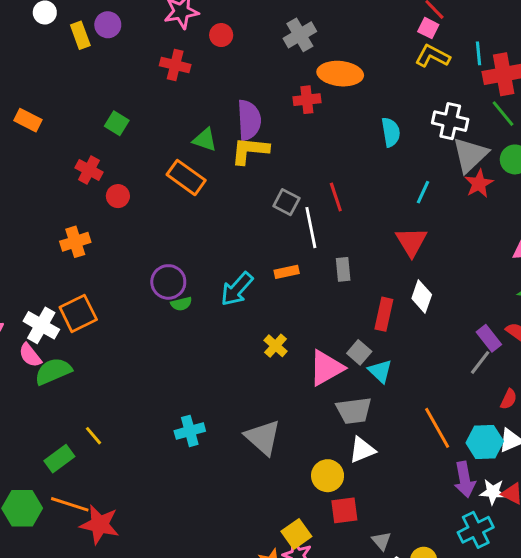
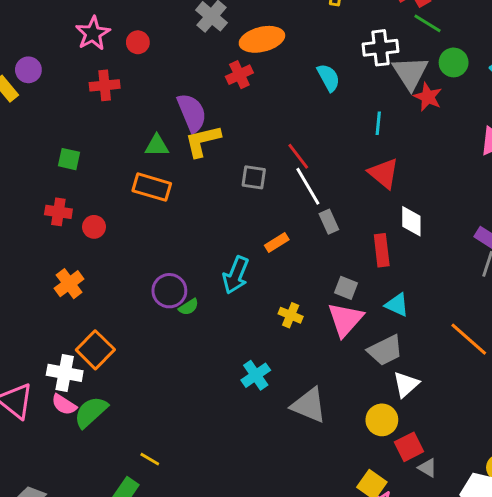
white line: (311, 228) -> (308, 186), moved
gray square: (359, 352) -> (346, 288), moved
cyan cross: (190, 431) -> (256, 375), moved
gray triangle: (381, 541) -> (428, 468), moved

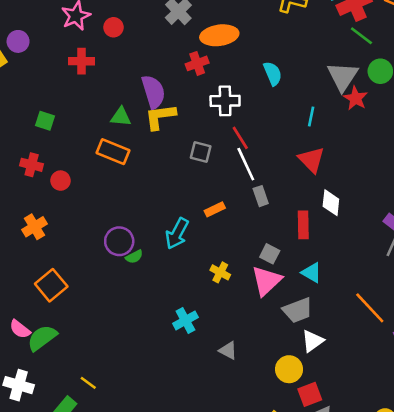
white cross: (381, 48) -> (225, 101), moved
white cross: (65, 373) -> (19, 385), moved
gray triangle: (309, 405) -> (228, 351), size x0.6

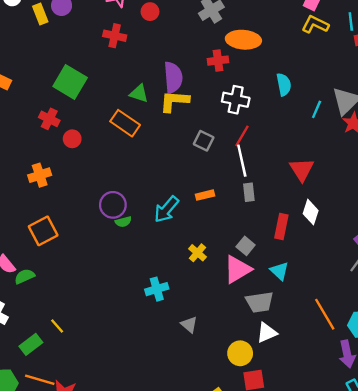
cyan line: (311, 117) -> (317, 109), moved
green square: (45, 121) -> (70, 82), size x1.8
red line: (240, 138) -> (242, 136), turned 50
green semicircle: (42, 338) -> (25, 276), size x0.7

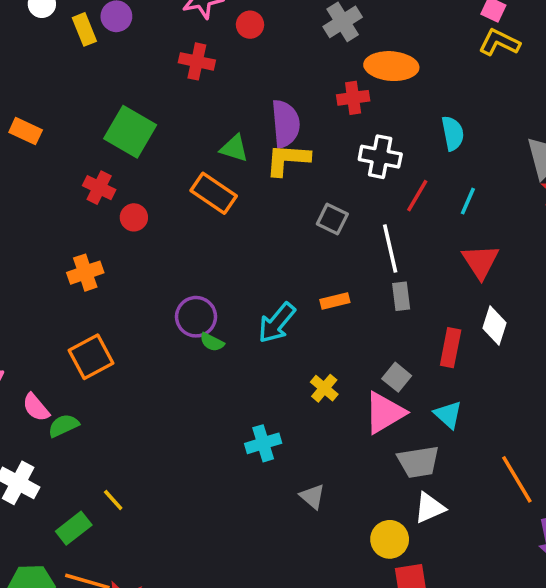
cyan line: (317, 109) -> (468, 201), moved
red line: (242, 136) -> (417, 196), moved
green semicircle: (123, 222) -> (212, 342), turned 42

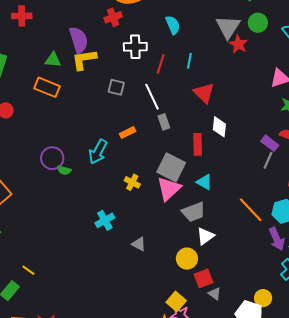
gray square: (397, 377) -> (171, 167), size x1.8

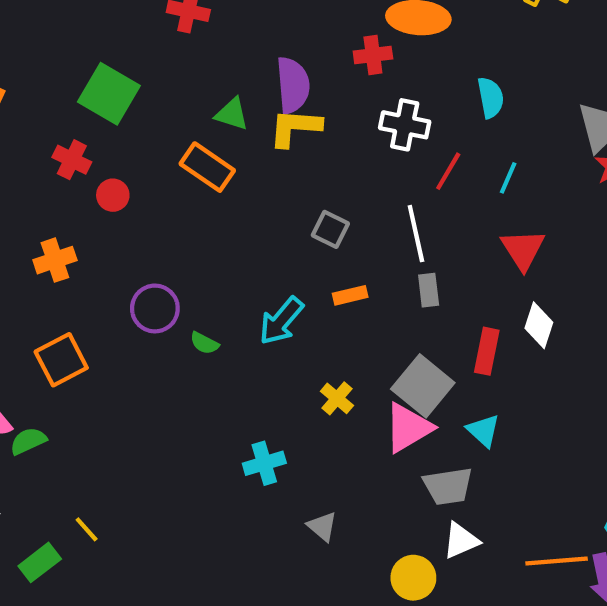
gray square: (116, 87) -> (330, 229), moved
purple circle: (52, 158) -> (155, 308), moved
orange line: (251, 210) -> (557, 561), moved, turned -64

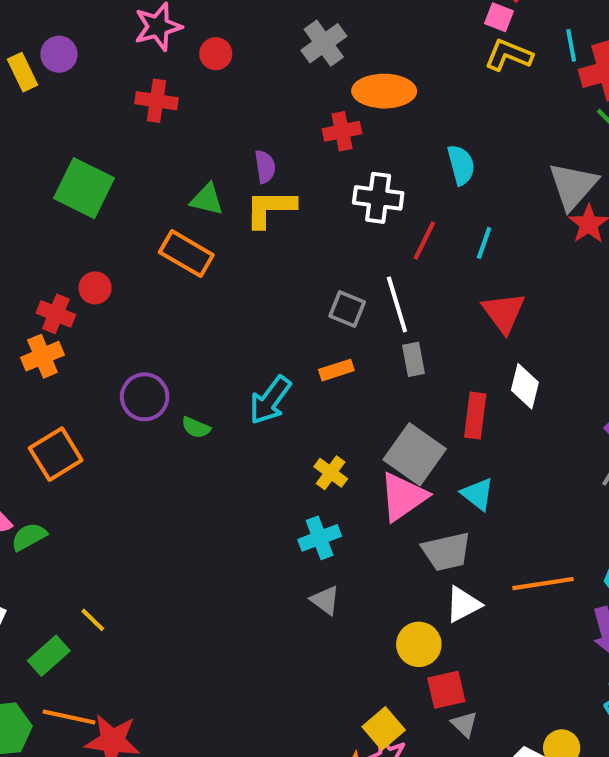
purple semicircle: (293, 85) -> (265, 167), size x0.6
red cross: (72, 160) -> (56, 314), moved
gray square: (330, 229) -> (347, 309), moved
cyan cross: (264, 463) -> (320, 538), moved
orange line: (557, 561) -> (543, 584), moved

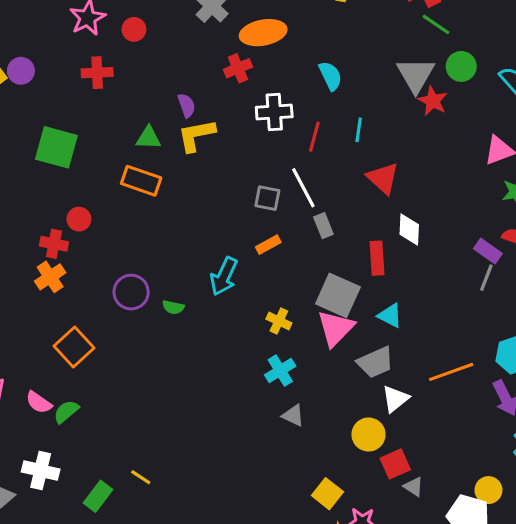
purple circle: (59, 54) -> (21, 71), moved
yellow line: (93, 620) -> (141, 477), moved
yellow square: (384, 728) -> (327, 494), moved

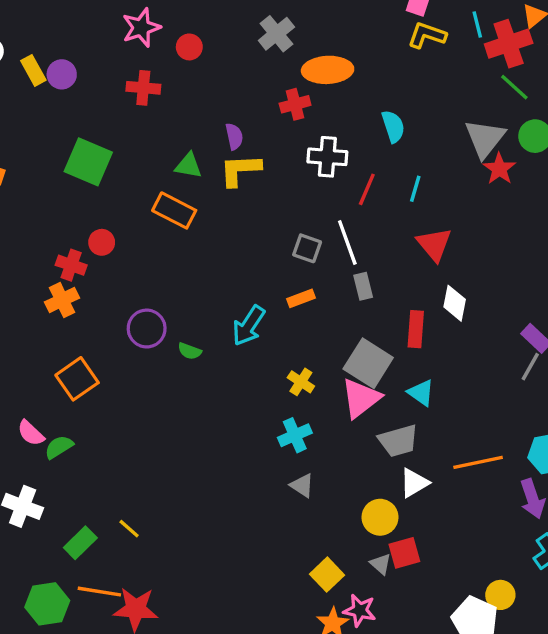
gray triangle: (414, 487) -> (381, 564), moved

